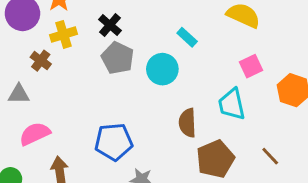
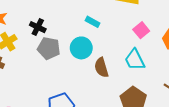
brown semicircle: (187, 123) -> (101, 68), moved

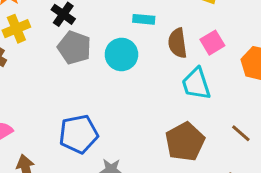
cyan rectangle: (92, 22) -> (144, 19), turned -32
brown semicircle: (101, 68) -> (177, 43), moved

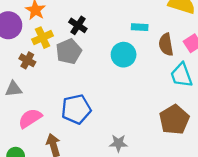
gray pentagon: (74, 48) -> (69, 51), moved, turned 30
blue pentagon: (79, 134) -> (76, 109), moved

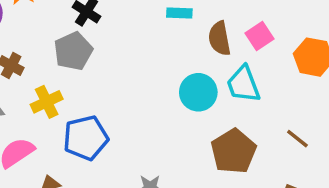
yellow cross: (43, 38) -> (47, 102), moved
cyan circle: (124, 55) -> (198, 92), moved

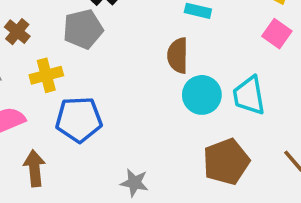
pink square: (260, 36) -> (277, 34), moved, turned -32
brown semicircle: (219, 38) -> (178, 56), moved

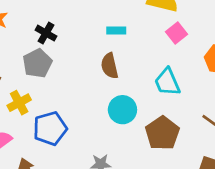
pink square: (277, 34) -> (176, 33), turned 30
cyan circle: (202, 95) -> (122, 110), moved

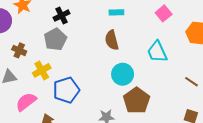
black cross: (46, 33) -> (62, 16), turned 35
brown pentagon: (162, 133) -> (137, 101), moved

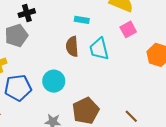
cyan trapezoid: (157, 52) -> (99, 49), moved
cyan circle: (123, 74) -> (54, 81), moved
brown line: (191, 82) -> (131, 116), moved

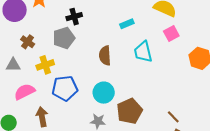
cyan rectangle: (82, 20) -> (127, 24), turned -32
brown semicircle: (72, 47) -> (105, 56), moved
cyan circle: (54, 81) -> (104, 93), moved

